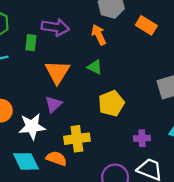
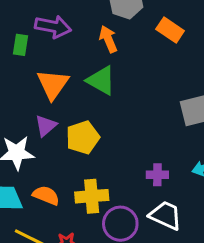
green triangle: (95, 67) -> (101, 80), size x1.5
yellow pentagon: (111, 103) -> (83, 137), moved
yellow cross: (77, 139) -> (92, 196), moved

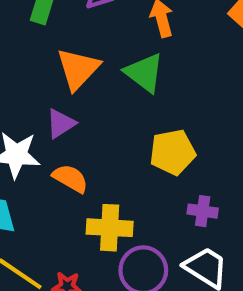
yellow pentagon: (83, 137) -> (173, 152), moved
orange semicircle: (46, 195) -> (70, 178), moved

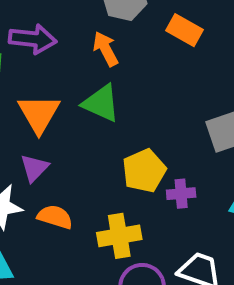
purple cross: (203, 211) -> (181, 194), moved
yellow cross: (110, 228) -> (119, 236), moved

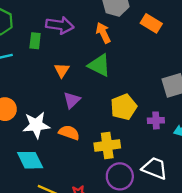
orange triangle: (39, 114) -> (62, 70), size x0.6
purple triangle: (34, 168) -> (72, 100), moved
purple cross: (181, 194) -> (156, 120), moved

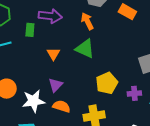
purple triangle: (72, 100) -> (56, 85), moved

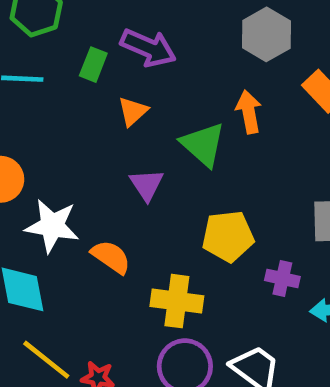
orange arrow: (87, 21) -> (249, 112), moved
orange triangle: (53, 54) -> (133, 111), moved
purple triangle: (56, 85) -> (147, 185), moved, turned -35

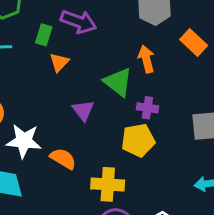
orange triangle: (133, 111) -> (59, 62), moved
purple cross: (282, 278) -> (147, 108), moved

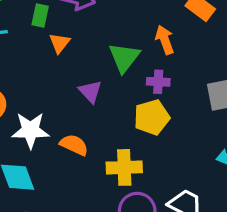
orange arrow: (146, 59) -> (165, 40), moved
green triangle: (118, 82) -> (124, 58), turned 36

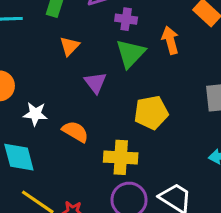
orange triangle: (60, 43) -> (70, 46), moved
purple cross: (158, 82) -> (126, 19), moved
white star: (30, 130) -> (35, 114), size x0.7

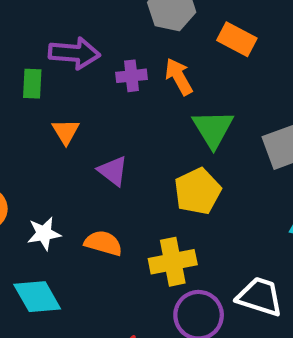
orange arrow: (170, 40) -> (179, 77), moved
green triangle: (131, 53) -> (213, 129), moved

